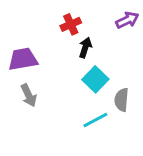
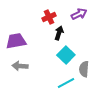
purple arrow: (127, 20) -> (79, 14), moved
gray arrow: (29, 95) -> (20, 66), turned 119

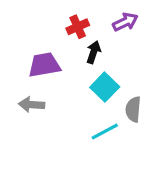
purple trapezoid: (16, 41) -> (44, 65), moved

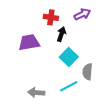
red cross: (78, 27) -> (51, 17), turned 32
gray arrow: (32, 105) -> (36, 93), moved

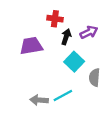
purple arrow: (82, 14) -> (89, 32), moved
cyan line: (69, 86) -> (63, 96), moved

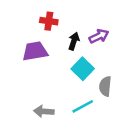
red cross: (55, 19) -> (49, 21), moved
cyan line: (63, 96) -> (83, 106), moved

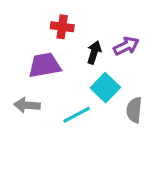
cyan line: (83, 106) -> (77, 115), moved
gray arrow: (44, 111) -> (27, 105), moved

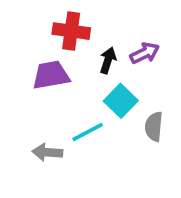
red cross: (62, 27) -> (71, 31), size x1.4
gray arrow: (27, 105) -> (47, 152), moved

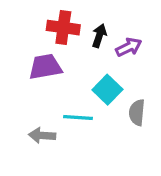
black arrow: (108, 60) -> (99, 36), moved
cyan line: (88, 132) -> (78, 117), turned 32

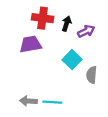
cyan line: (78, 117) -> (52, 102), moved
gray arrow: (42, 135) -> (28, 101), moved

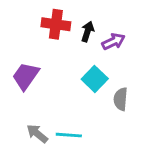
purple trapezoid: (31, 44) -> (26, 76), moved, turned -45
gray arrow: (28, 101) -> (37, 134), turned 35

